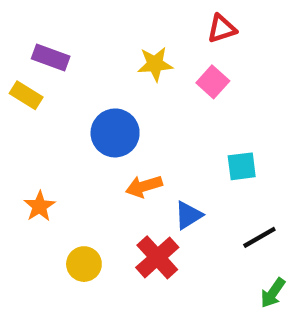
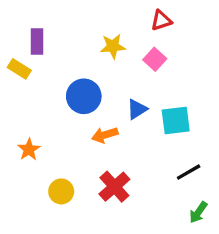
purple rectangle: (51, 57) -> (37, 41), turned 70
cyan square: (242, 166) -> (176, 120), size x1.4
blue triangle: (188, 215) -> (137, 109), moved

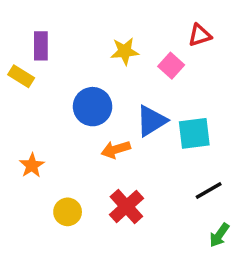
red triangle: (161, 20) -> (200, 35), moved
blue triangle: (137, 109) -> (151, 121), size x1.4

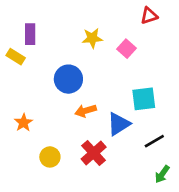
red triangle: (200, 35) -> (149, 16), moved
blue triangle: (151, 121) -> (119, 124), moved

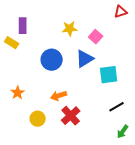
red triangle: (149, 16) -> (121, 12), moved
orange arrow: (86, 111) -> (59, 96), moved
blue triangle: (119, 124) -> (85, 59), moved

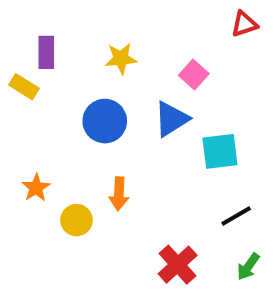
yellow star: (70, 29) -> (121, 58), moved
orange arrow: (59, 96) -> (119, 194), turned -70
red cross: (71, 116) -> (178, 265), moved
yellow circle: (38, 119) -> (76, 220), moved

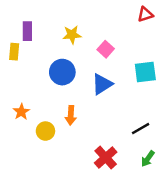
pink square: (194, 75) -> (106, 49), moved
yellow rectangle: (24, 87) -> (14, 52), turned 63
blue triangle: (171, 119) -> (102, 84), moved
cyan square: (220, 151) -> (145, 72), moved

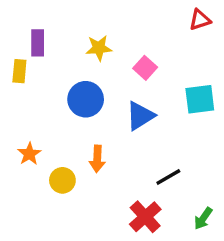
black line: (141, 129) -> (168, 177), moved

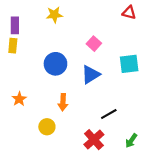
red triangle: (200, 20) -> (129, 13), turned 32
purple rectangle: (38, 43) -> (15, 25), moved
yellow star: (99, 48) -> (54, 15), moved
yellow circle: (62, 180) -> (47, 127), moved

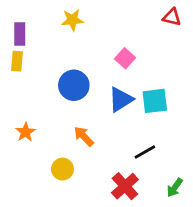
cyan square: (129, 64) -> (155, 101), moved
orange arrow: (63, 102) -> (84, 136), turned 133

